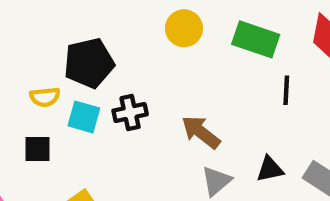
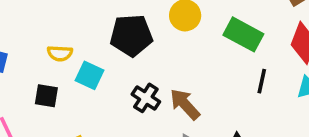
black pentagon: (89, 63) -> (131, 35), moved
black cross: (130, 113) -> (146, 98), moved, turned 36

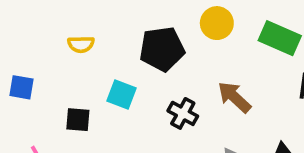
yellow semicircle: (60, 53) -> (81, 44), moved
brown arrow: (185, 104) -> (234, 97), moved

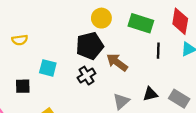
black pentagon: (162, 49) -> (90, 46), moved
black cross: (183, 113) -> (86, 76), turned 36

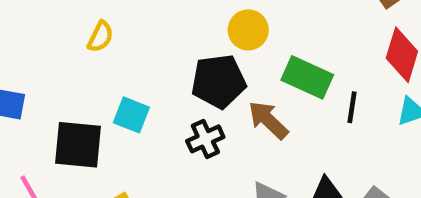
green rectangle: (141, 23) -> (307, 77), moved
yellow semicircle: (20, 40) -> (100, 37), moved, turned -63
black square: (23, 86) -> (78, 145), size x1.6

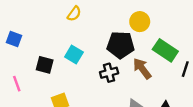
yellow semicircle: (100, 37) -> (74, 14), moved
black square: (78, 145) -> (45, 65), size x0.7

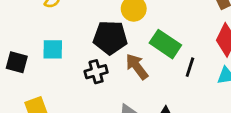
cyan square: (74, 54) -> (53, 49), turned -30

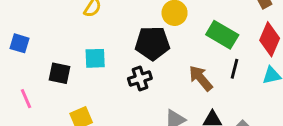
green rectangle: (165, 44) -> (222, 35), moved
brown arrow: (137, 67) -> (201, 78), moved

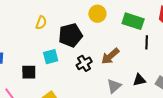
black pentagon: (152, 43) -> (70, 35), moved
brown arrow: (201, 78) -> (110, 56), moved, turned -78

